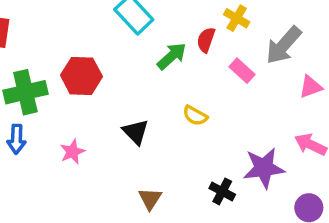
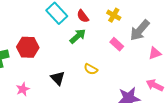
red semicircle: (206, 40) -> (83, 16), moved, turned -56

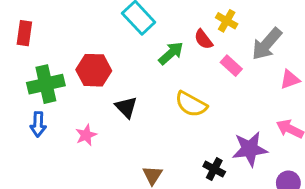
red semicircle: (83, 16) -> (203, 39), moved
yellow semicircle: (91, 69) -> (191, 104), size x1.5
black triangle: (58, 78) -> (126, 107), moved

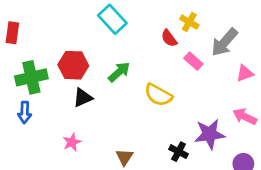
green arrow: (171, 53) -> (119, 72), moved
black triangle: (126, 107) -> (83, 98), moved, turned 50
pink star: (86, 135) -> (72, 142), moved

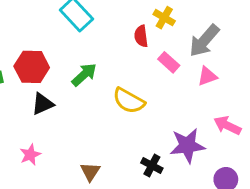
red semicircle: (169, 38) -> (141, 36), turned 30
pink triangle: (245, 73) -> (207, 76), moved

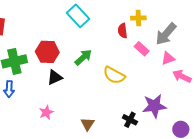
yellow cross: (164, 18) -> (138, 18), turned -32
pink arrow: (227, 125) -> (182, 76), moved

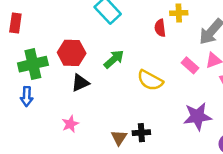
pink rectangle: (142, 49) -> (190, 65), moved
black cross: (130, 120) -> (141, 133), moved, turned -32

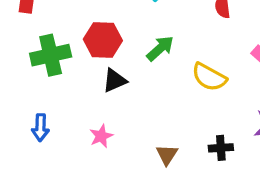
blue arrow: (27, 97) -> (40, 128), moved
black cross: (141, 133) -> (221, 148), moved

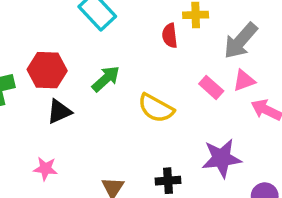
pink star: (101, 136) -> (45, 169), turned 30

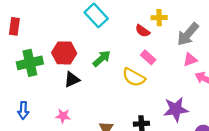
red semicircle: (170, 36) -> (143, 31), turned -48
pink rectangle: (211, 87) -> (148, 57), moved

